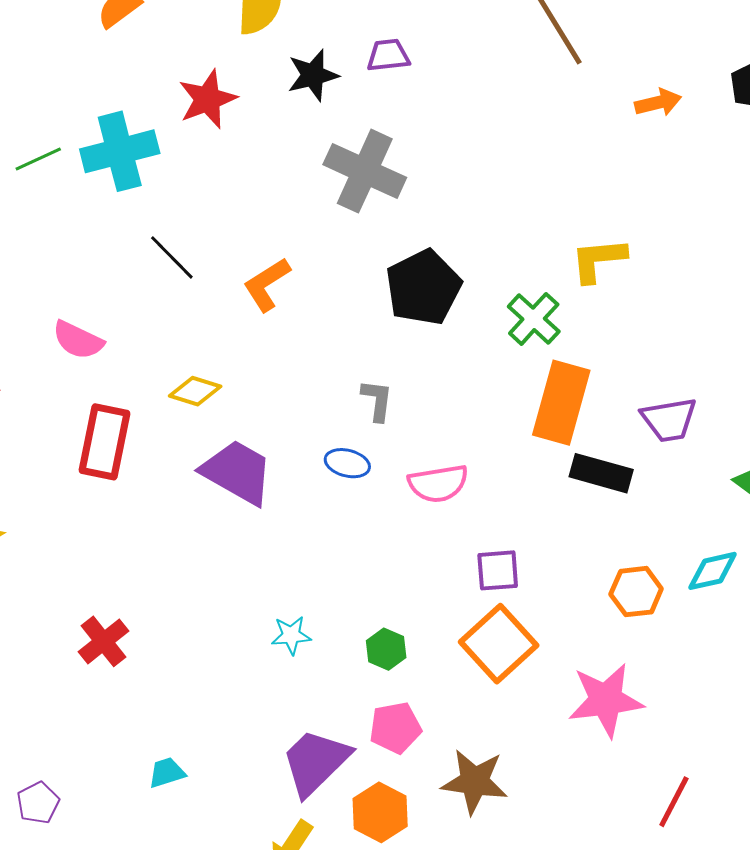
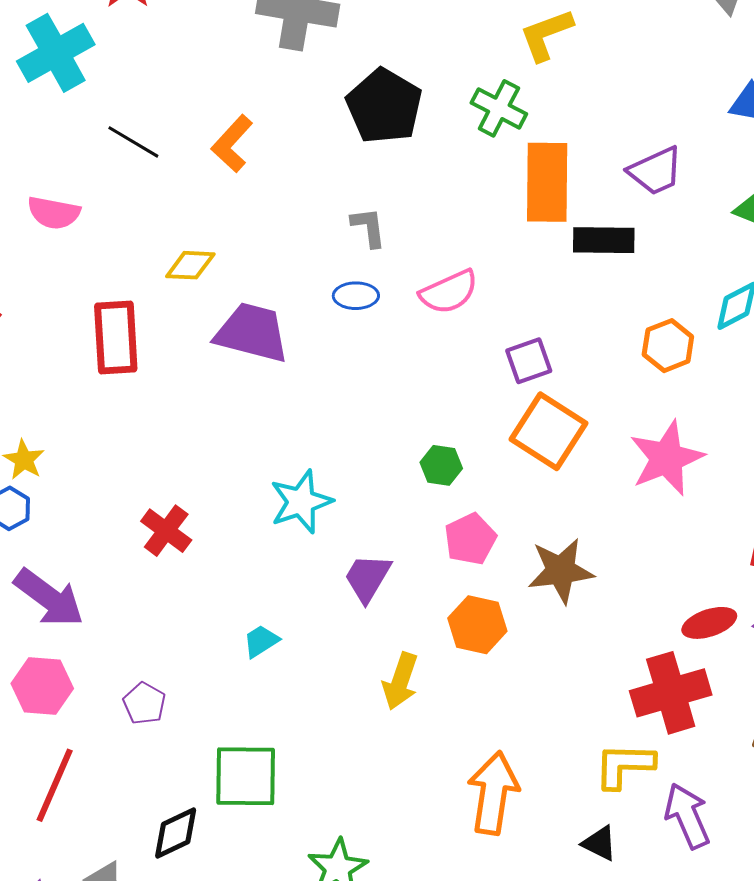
pink semicircle: (78, 340) -> (54, 213), moved
cyan star: (291, 635) -> (301, 502), moved, size x1.6
purple trapezoid: (316, 762) -> (368, 578), moved, size x0.7

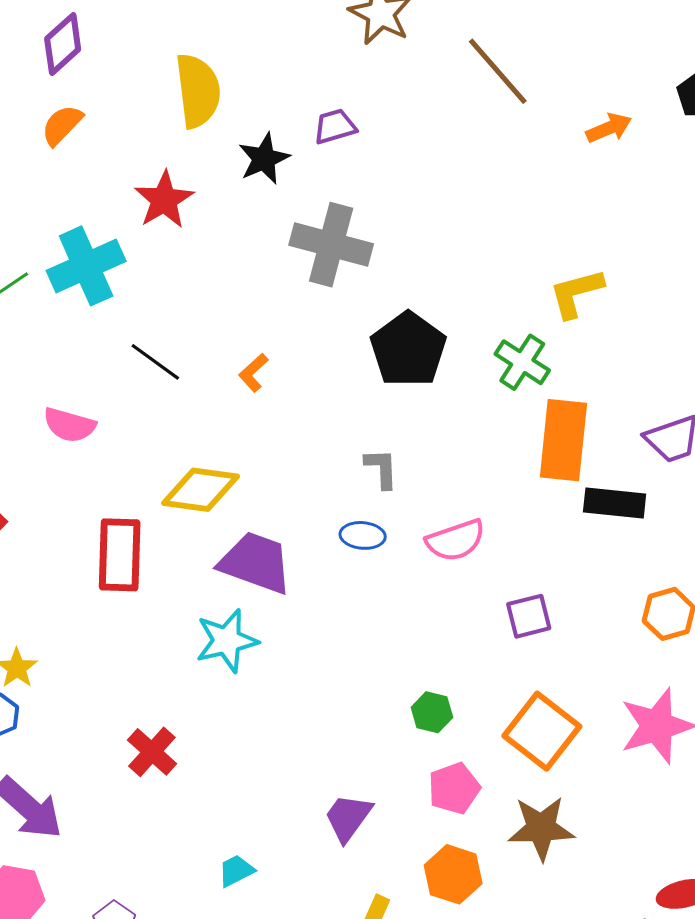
orange L-shape: (232, 144) -> (253, 373), size x0.7
yellow diamond: (190, 265) -> (201, 490), size x1.5
orange square: (549, 431) -> (542, 731), moved
cyan star: (301, 502) -> (227, 641), moved

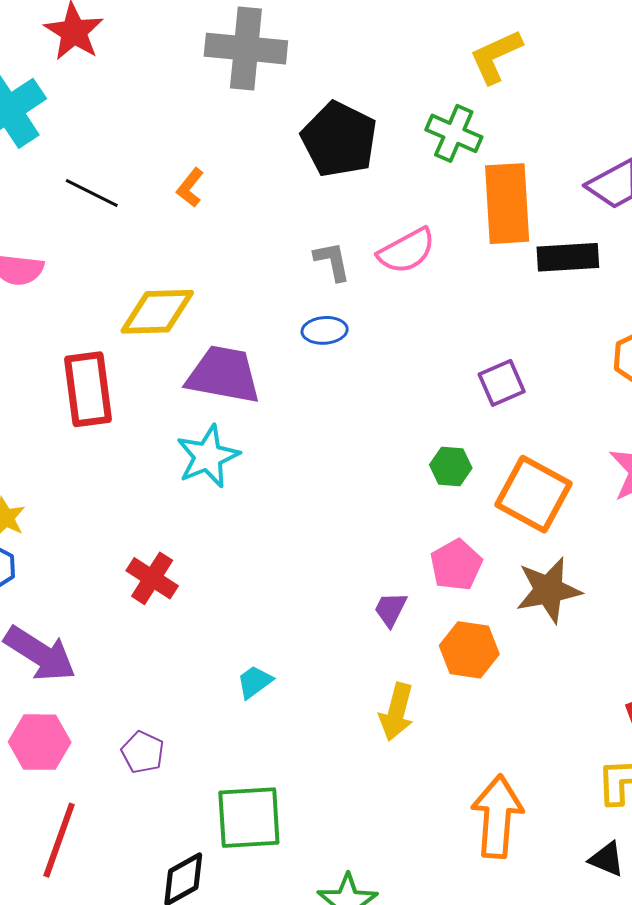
pink semicircle: (456, 540) -> (407, 251), moved
green hexagon: (432, 712) -> (451, 466), moved
purple trapezoid: (348, 817) -> (391, 609), moved, size x0.7

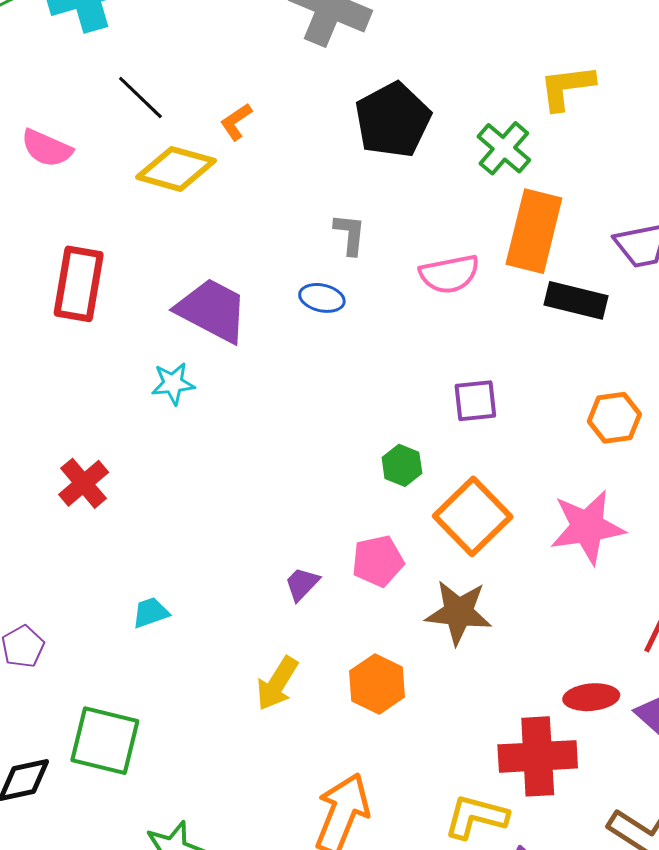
pink semicircle: (407, 251) -> (449, 274), moved
yellow diamond: (157, 312) -> (176, 169), moved
cyan star: (208, 456) -> (173, 384), size x0.7
orange hexagon: (469, 650) -> (377, 684), moved

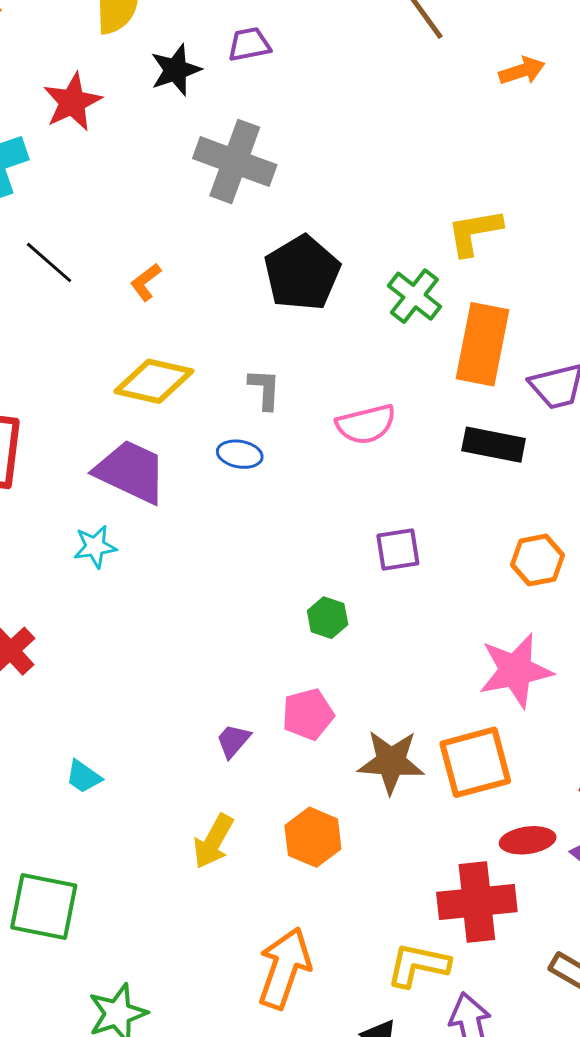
yellow diamond: (176, 169) -> (154, 381), moved
orange rectangle: (534, 231) -> (482, 344), moved
orange square: (473, 516) -> (475, 762), moved, turned 32
cyan trapezoid: (151, 613) -> (83, 777), turned -123

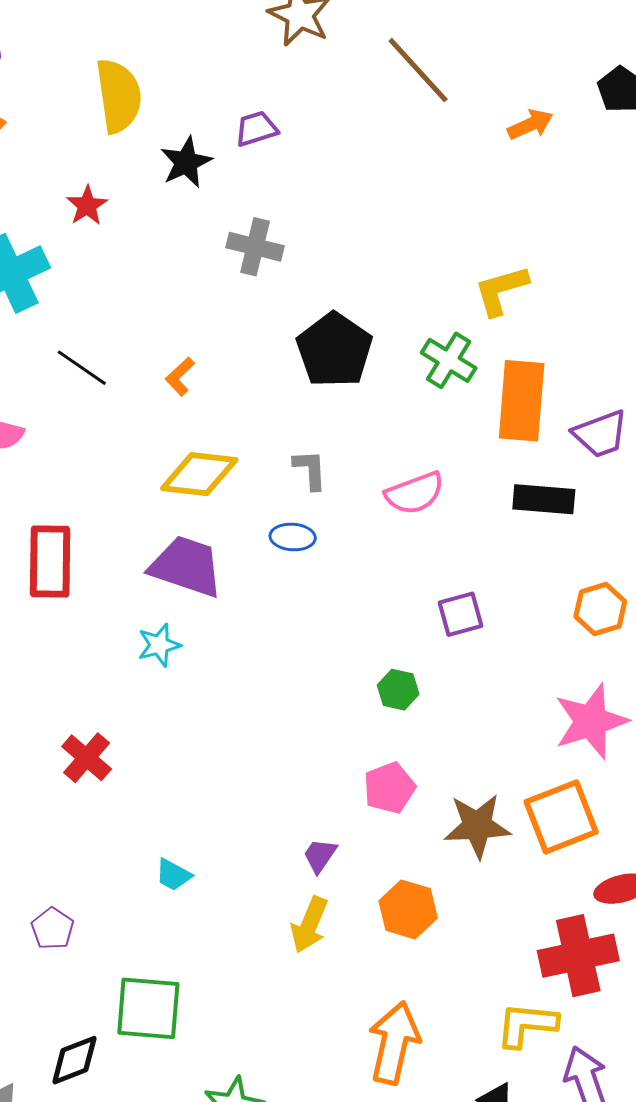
red star: (72, 102) -> (87, 206), size x0.7
gray cross: (235, 162) -> (255, 247), size x0.7
purple trapezoid: (233, 741) -> (320, 855), moved

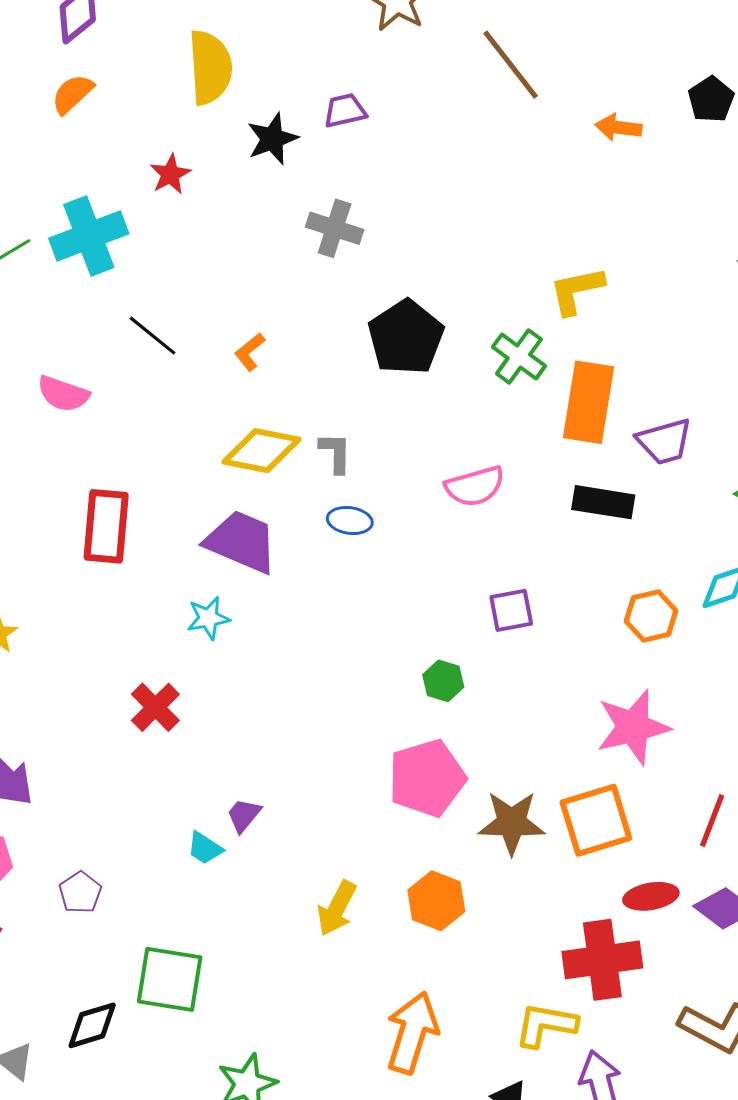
orange arrow: (530, 124) -> (618, 127), turned -153
gray L-shape: (310, 470) -> (335, 453), moved
red cross: (87, 758) -> (155, 707), moved
pink pentagon: (389, 788) -> (427, 778), size x1.5
purple trapezoid: (320, 855) -> (244, 815), moved

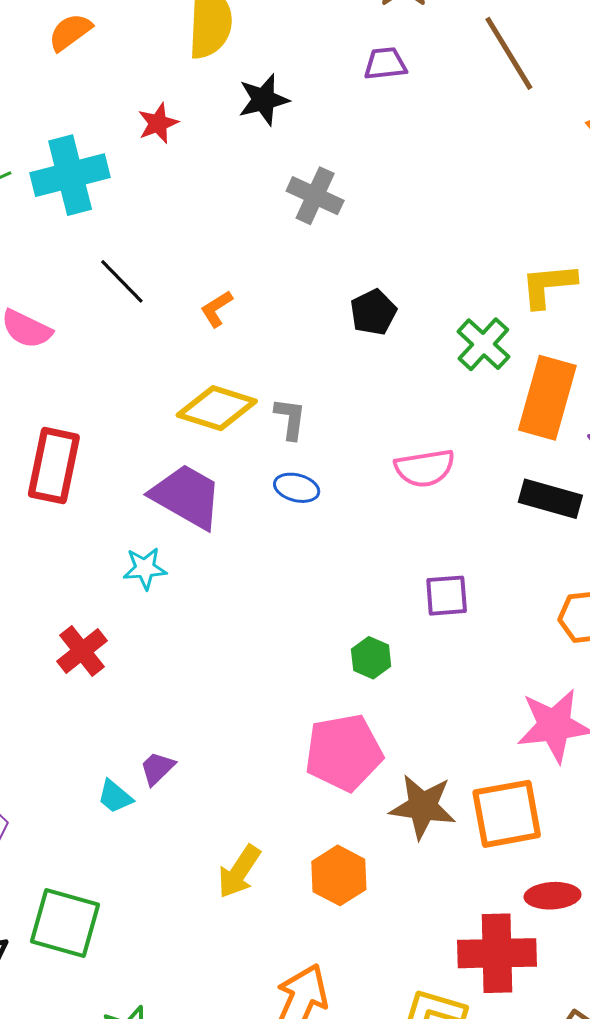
purple trapezoid: (345, 111) -> (385, 64), moved
black pentagon: (406, 337) -> (373, 312), size x0.6

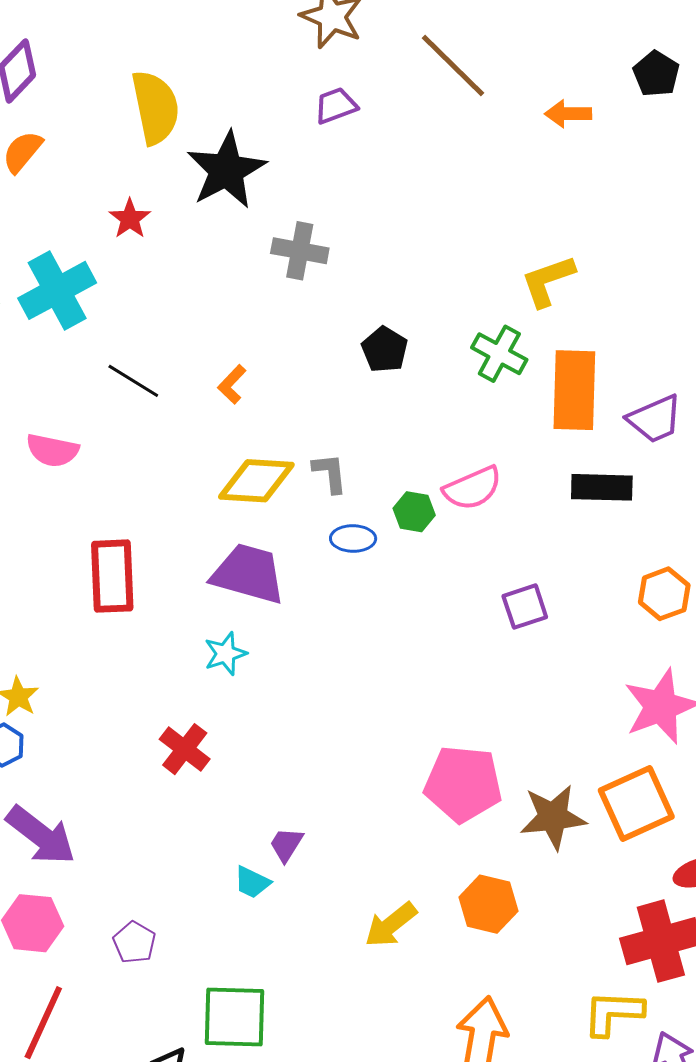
black star: (264, 100) -> (226, 170), size x1.5
green hexagon: (371, 658) -> (414, 512), moved
pink pentagon: (344, 752) -> (463, 784), turned 30
yellow arrow: (239, 872) -> (391, 925), turned 32

